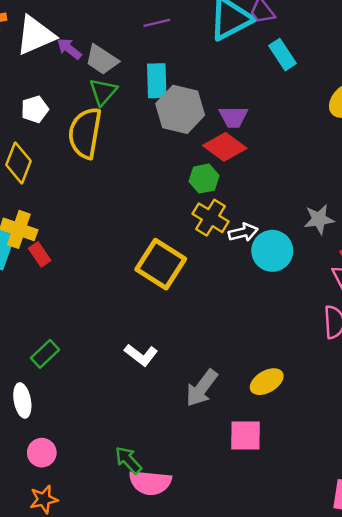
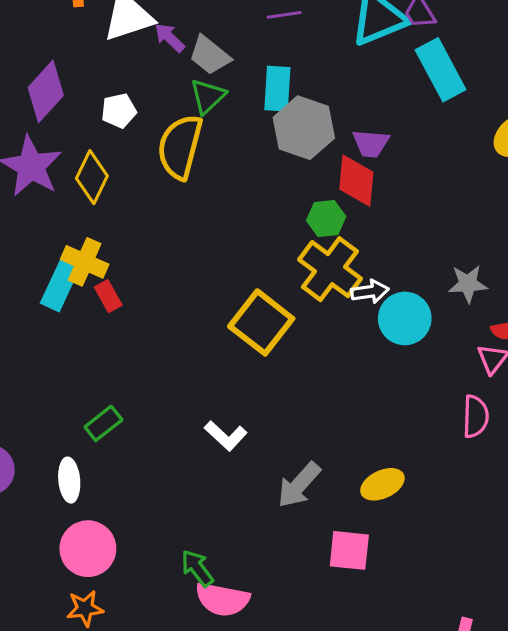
cyan rectangle: (283, 55) -> (441, 70), size x1.5
red diamond: (225, 147) -> (356, 181), turned 54
yellow cross: (211, 218) -> (330, 269), size x1.4
pink circle: (42, 453) -> (88, 549), size x1.5

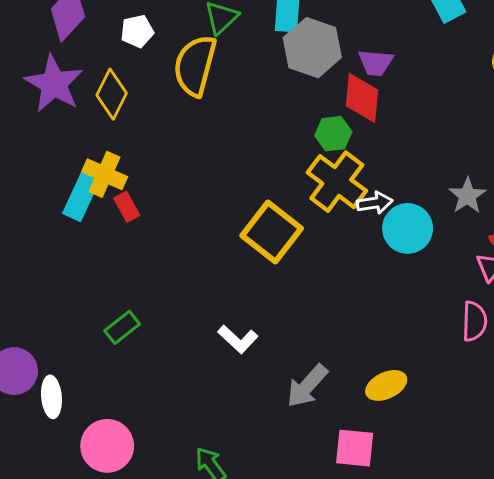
gray star: (468, 284) -> (467, 196), turned -30
white ellipse: (69, 480) -> (51, 397), moved

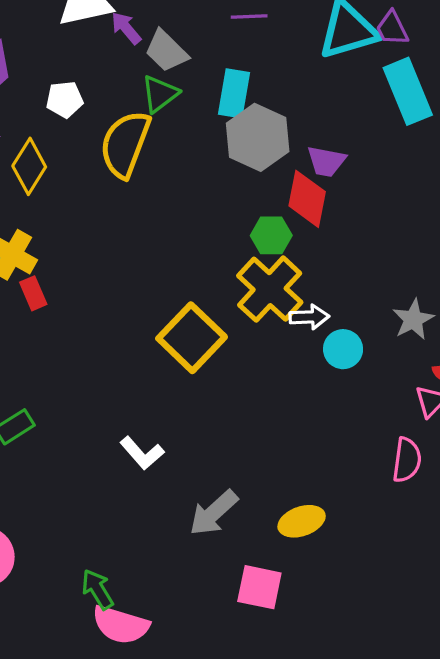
cyan circle: (408, 228) -> (343, 349), size x0.7

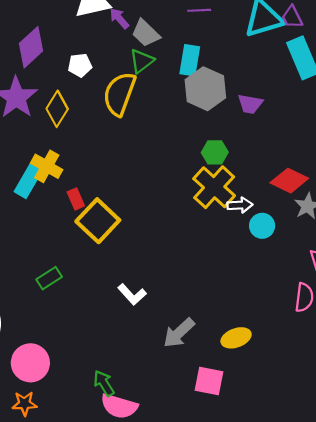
red diamond: (307, 199) -> (289, 181), moved, turned -75
red rectangle: (33, 293) -> (76, 199), moved
yellow square: (192, 338) -> (98, 221), moved

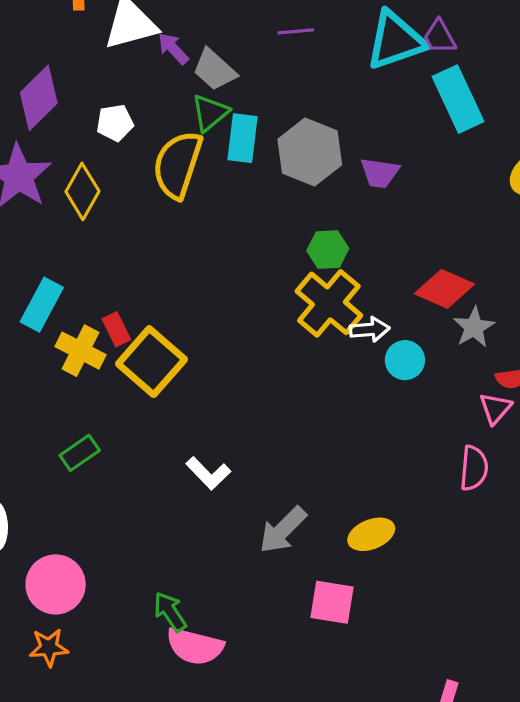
cyan rectangle: (190, 60) -> (242, 138), moved
yellow cross: (47, 166) -> (81, 351), moved

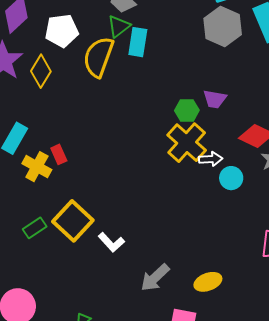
white pentagon: (115, 123) -> (62, 31), size x1.5
gray hexagon: (310, 152) -> (223, 26), moved
purple trapezoid: (380, 173) -> (215, 99), moved
yellow square: (151, 362) -> (73, 221), moved

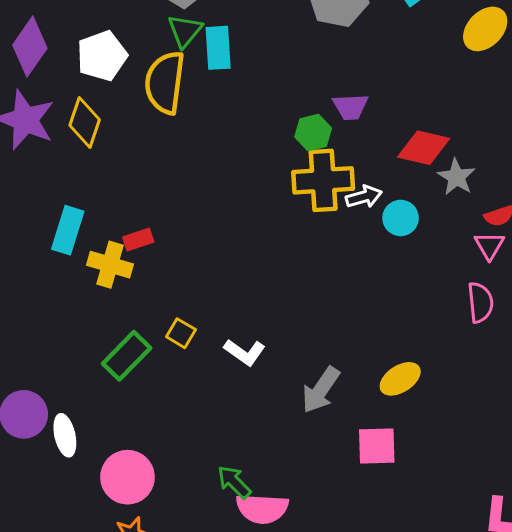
yellow cross: (187, 143) -> (323, 180), turned -33
red rectangle: (59, 154) -> (138, 240), turned -72
yellow square: (73, 221) -> (181, 333), size x0.5
green rectangle: (35, 228) -> (127, 356), size x1.4

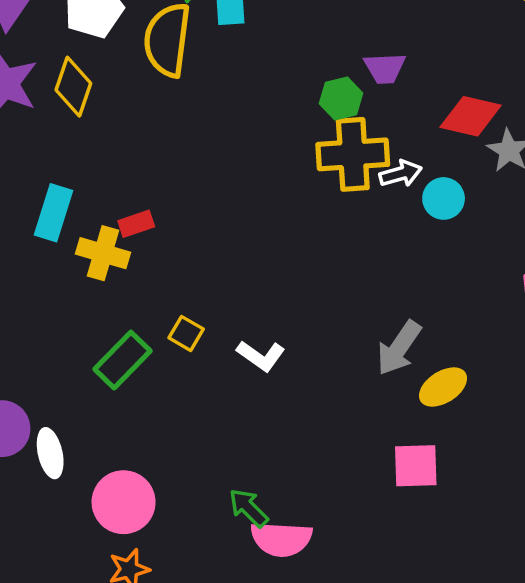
gray arrow: (321, 390) -> (399, 348), moved

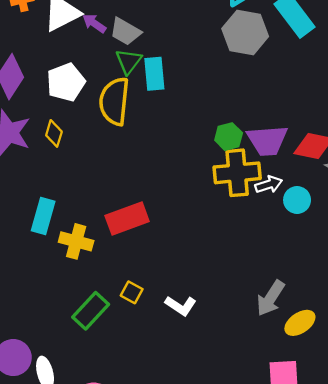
purple trapezoid: (385, 68) -> (267, 140), moved, size x1.5
yellow diamond: (73, 87) -> (54, 133), size x0.7
red rectangle: (136, 224) -> (127, 218), moved, size x1.8

